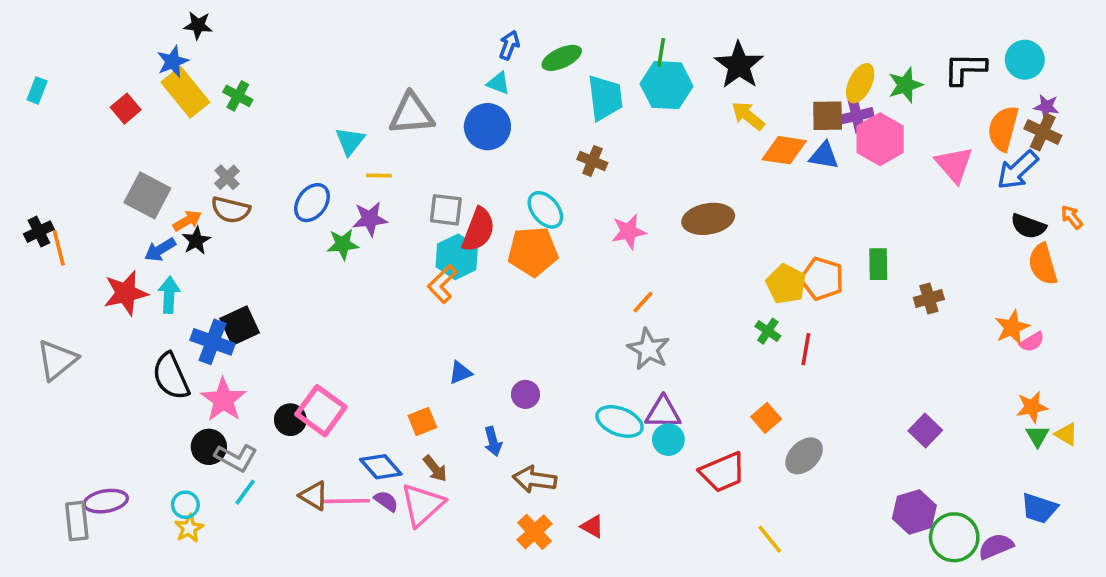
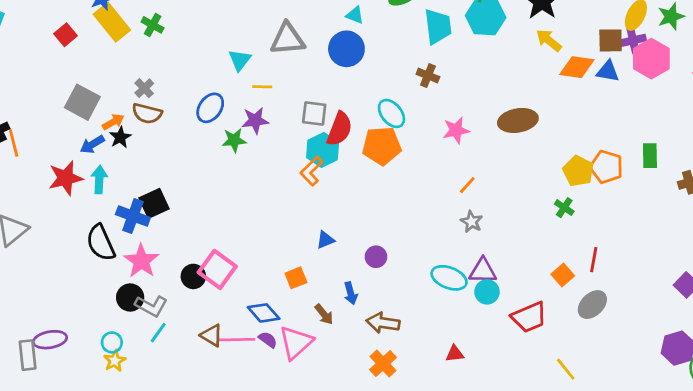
gray star: (648, 349) -> (472, 222), size x0.7
red line: (806, 349) -> (594, 260), moved
brown arrow: (435, 469) -> (324, 314), moved
red triangle: (592, 526) -> (455, 354), moved, turned -36

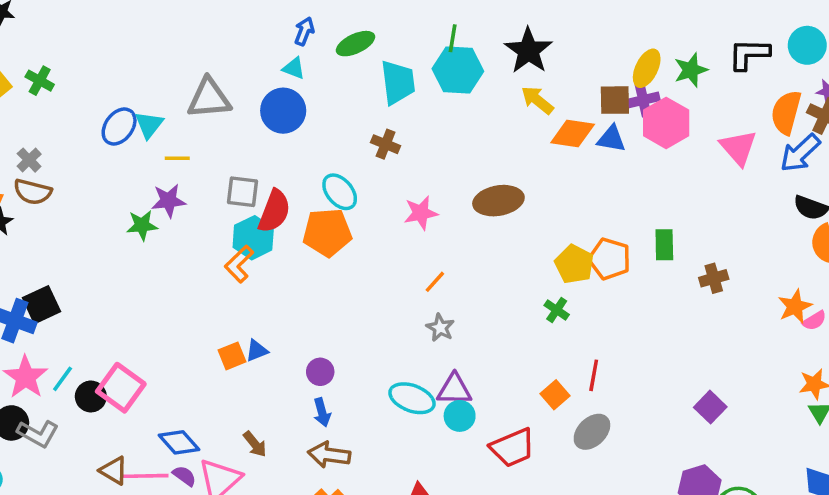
blue ellipse: (210, 108) -> (119, 127), moved
orange square: (296, 278) -> (232, 356), moved
blue arrow: (351, 293) -> (322, 412), moved
cyan line: (158, 333) -> (63, 379), moved

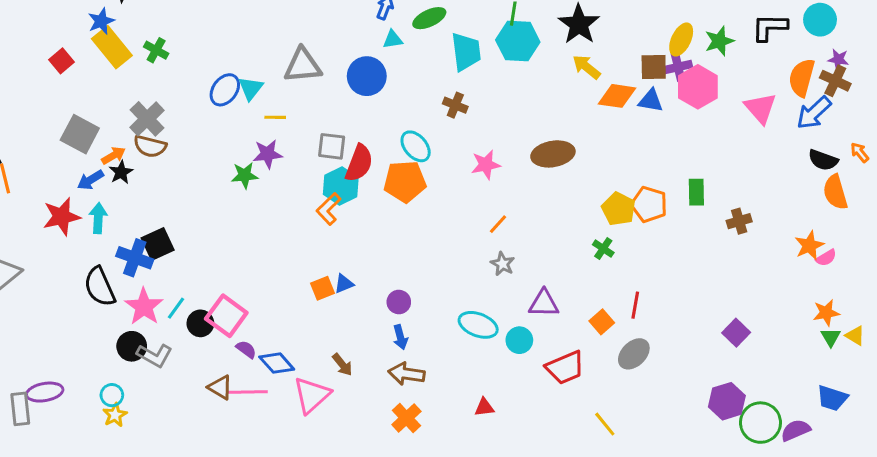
cyan triangle: (294, 68) -> (393, 39), moved, turned -30
gray cross: (29, 160) -> (147, 119), size x1.6
purple triangle: (454, 389) -> (544, 304), moved
purple semicircle: (184, 476) -> (246, 349), moved

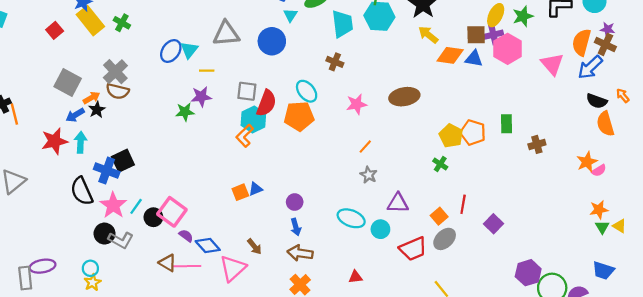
cyan triangle: (393, 39) -> (290, 15), turned -48
purple square: (736, 333) -> (493, 224), moved
gray ellipse: (634, 354) -> (445, 239), moved

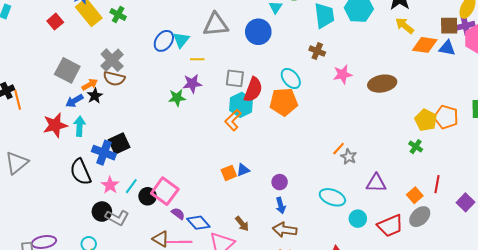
pink star: (357, 104) -> (343, 74), moved
orange line: (365, 147) -> (339, 149), moved
pink star: (113, 205) -> (110, 185), size x0.7
cyan circle: (380, 229) -> (358, 219), moved

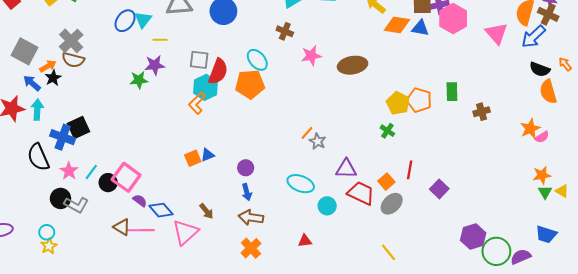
blue arrow: (74, 101) -> (32, 83), turned 72
red trapezoid: (390, 226) -> (361, 193), moved, turned -132

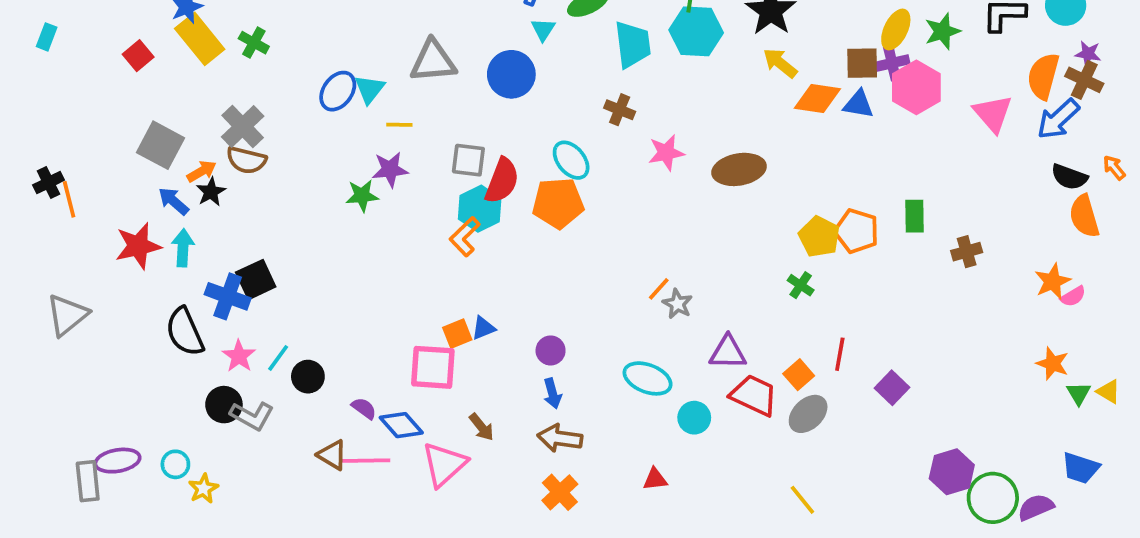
orange star: (542, 175) -> (1053, 364), moved, turned 30
pink square: (126, 177) -> (433, 367), moved, turned -32
cyan circle: (47, 232) -> (175, 464), moved

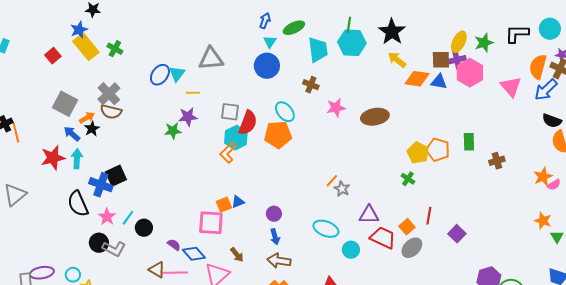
blue circle: (511, 74) -> (267, 66), moved

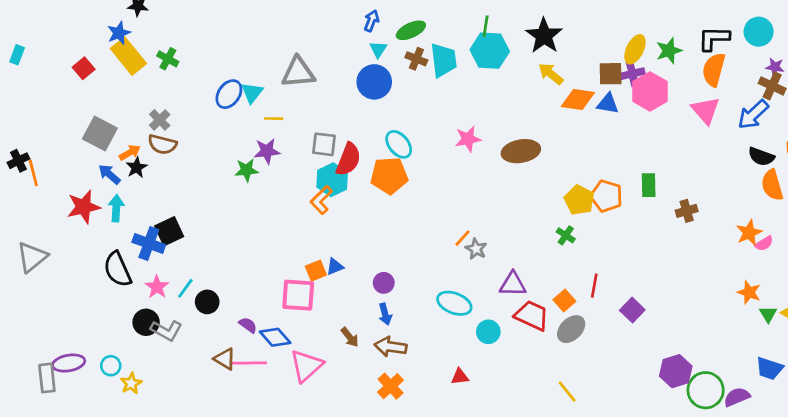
orange semicircle: (538, 67) -> (714, 70), moved
brown cross: (311, 85) -> (416, 59), moved
gray cross: (109, 94) -> (160, 120), size x0.7
brown arrow: (237, 255) -> (350, 337), moved

